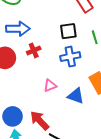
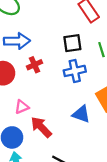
pink triangle: (50, 86) -> (22, 107), moved
red arrow: (40, 121) -> (41, 127), moved

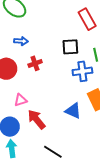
blue arrow: (17, 41) -> (21, 41), size x0.6
blue cross: (75, 71) -> (82, 71), moved

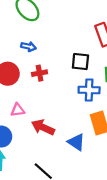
blue triangle: (73, 111) -> (76, 142), moved
red arrow: (36, 119) -> (43, 127), moved, turned -35

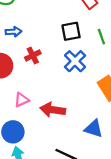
blue cross: (89, 90) -> (75, 61), moved, turned -30
blue triangle: (76, 142) -> (94, 129), moved

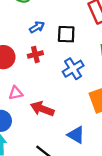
black square: (71, 31) -> (66, 34), moved
blue arrow: (13, 32) -> (37, 27), moved, turned -40

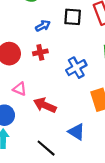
black square: (66, 34) -> (73, 17), moved
pink triangle: (16, 93) -> (20, 89), turned 32

